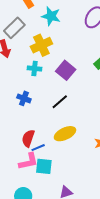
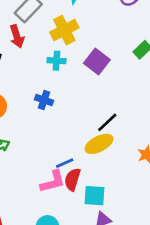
black line: (60, 102) -> (107, 122), moved
red semicircle: (28, 138) -> (72, 179), moved
cyan square: (44, 166) -> (95, 196), moved

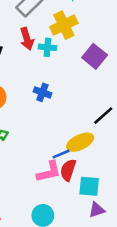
red arrow: (17, 36) -> (27, 39), moved
cyan cross: (57, 61) -> (47, 47), moved
yellow ellipse: (99, 144) -> (80, 142), moved

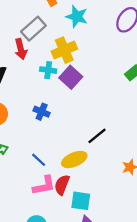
red arrow: (27, 39) -> (21, 49), moved
purple square: (95, 56) -> (71, 77), moved
blue line: (61, 154) -> (39, 160), moved, turned 63

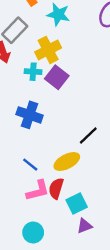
blue cross: (42, 112) -> (29, 115), size x1.5
cyan square: (81, 201) -> (77, 203), turned -30

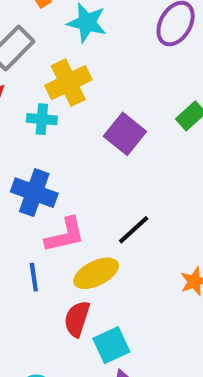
purple square: (57, 77) -> (125, 134), moved
blue line: (30, 165) -> (34, 277), turned 42
pink L-shape: (38, 191) -> (65, 235), moved

